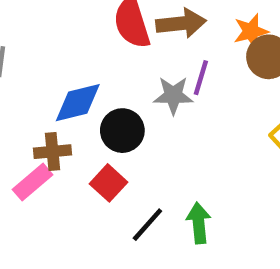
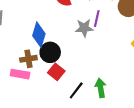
blue diamond: (78, 103) -> (39, 35), turned -55
black circle: (122, 131) -> (50, 52), moved
pink rectangle: (33, 182) -> (20, 74), turned 54

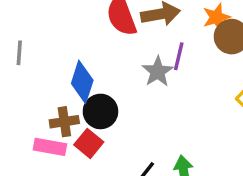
gray star: (84, 28) -> (158, 72), turned -30
red square: (56, 72) -> (89, 143), moved

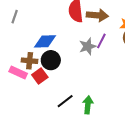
blue diamond: (82, 82) -> (45, 41), turned 55

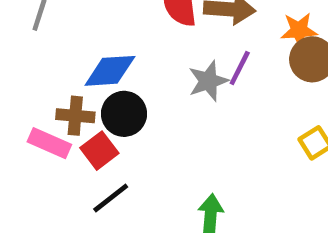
black line: (65, 101) -> (111, 198), moved

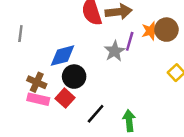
orange star: (299, 30) -> (151, 31), moved
brown cross: (75, 116) -> (37, 82), moved, turned 30
black line: (111, 198) -> (96, 114), moved

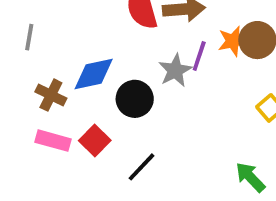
black circle: (74, 77) -> (135, 99), moved
brown cross: (37, 82) -> (51, 95), moved
green arrow: (129, 121) -> (250, 177), moved, turned -40

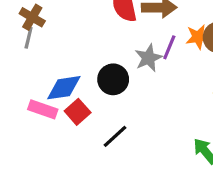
gray line: (29, 37) -> (29, 38), moved
blue diamond: (94, 74) -> (64, 88), moved
brown cross: (51, 95) -> (32, 17), moved

